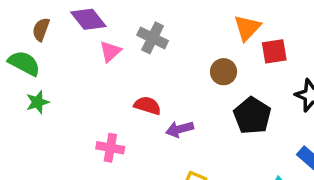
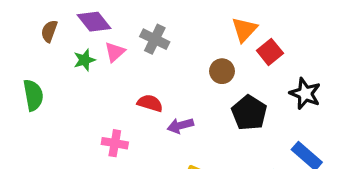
red square: (274, 51) -> (270, 52), turned -30
green semicircle: (24, 63) -> (33, 95), moved, turned 52
green star: (38, 102) -> (84, 60), moved

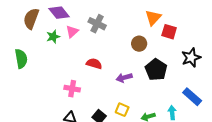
brown semicircle: (49, 31) -> (31, 19), size x1.5
red square: (270, 52) -> (169, 32), turned -35
black star: (305, 94) -> (191, 58), turned 30
purple arrow: (180, 126) -> (124, 78), moved

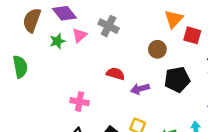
red semicircle: (94, 64) -> (116, 74), moved
black pentagon: (156, 70) -> (177, 80), turned 30

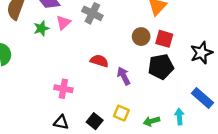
red square: (192, 35) -> (164, 39), moved
purple arrow: (140, 89) -> (124, 76), turned 78

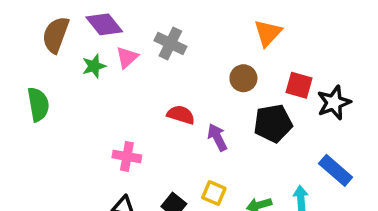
red square: (164, 39) -> (299, 85), moved

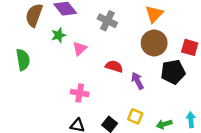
orange triangle: (268, 33) -> (154, 14), moved
pink triangle: (127, 57) -> (80, 49), moved
brown circle: (243, 78) -> (154, 43), size x1.5

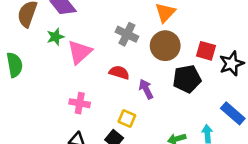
gray cross: (107, 21) -> (127, 34), moved
pink triangle: (80, 49) -> (80, 52), size x1.5
yellow square: (135, 116) -> (127, 118), moved

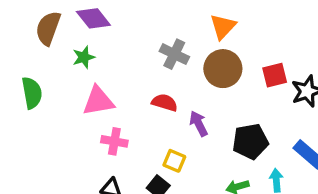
red square: (206, 51) -> (275, 75), turned -30
pink triangle: (80, 52) -> (98, 101), moved, turned 32
black pentagon: (187, 79) -> (250, 141), moved

